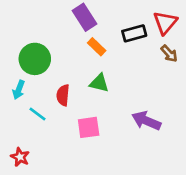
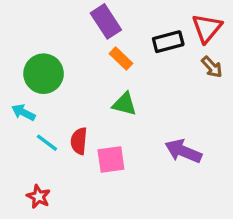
cyan arrow: (19, 90) -> (23, 112), turned 96
red semicircle: (63, 95) -> (79, 141), moved
red star: (20, 157) -> (38, 197), moved

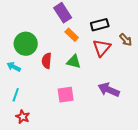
red triangle: (207, 28) -> (102, 48), moved
red semicircle: (79, 141) -> (47, 61), moved
cyan line: (47, 143) -> (16, 95), moved, turned 72

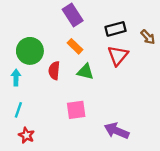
orange rectangle: (72, 35) -> (75, 46), moved
brown arrow: (126, 40) -> (148, 37), moved
cyan arrow: (14, 67) -> (16, 77), turned 64
purple arrow: (109, 90) -> (117, 131), moved

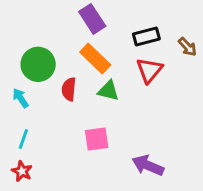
orange rectangle: (75, 46) -> (95, 58), size x1.5
cyan arrow: (16, 77) -> (21, 98), turned -35
red star: (26, 135) -> (22, 171), moved

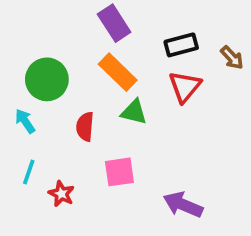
red semicircle: (69, 89) -> (85, 127), moved
red star: (22, 171) -> (61, 194), moved

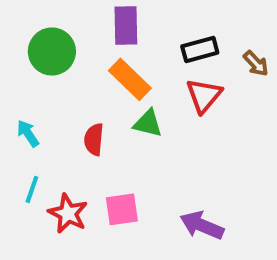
purple rectangle: (114, 23) -> (126, 25), turned 32
green circle: (47, 79) -> (52, 51), moved
pink square: (119, 172) -> (122, 209), moved
red star: (61, 194) -> (68, 213), size x1.4

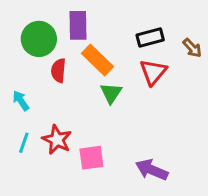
purple rectangle: (126, 25) -> (78, 25), moved
green triangle: (148, 123) -> (111, 93), turned 50
red semicircle: (94, 139) -> (58, 71), moved
red star: (68, 213) -> (57, 140), moved

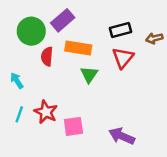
purple rectangle: (78, 25) -> (63, 20), turned 50
brown arrow: (192, 48) -> (154, 38), turned 119
orange rectangle: (98, 60) -> (78, 48), turned -35

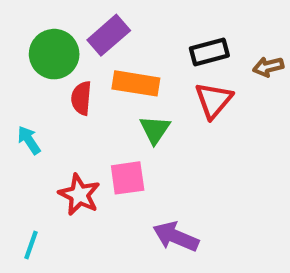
cyan line: (19, 114) -> (31, 245), moved
pink square: (73, 126) -> (128, 178), moved
purple arrow: (122, 136) -> (176, 237), moved

